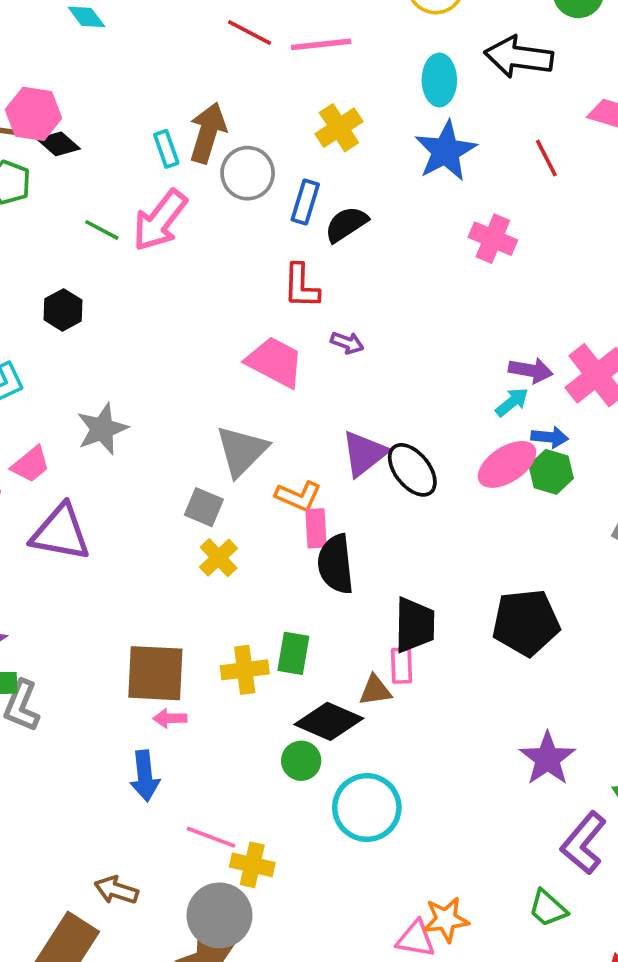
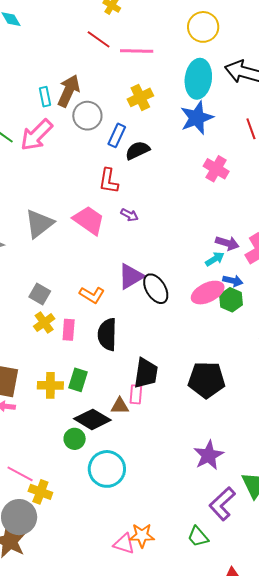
cyan ellipse: (439, 80) -> (198, 79), size x1.4
gray triangle: (242, 451) -> (39, 224), moved
pink rectangle: (316, 528) -> (69, 330), moved

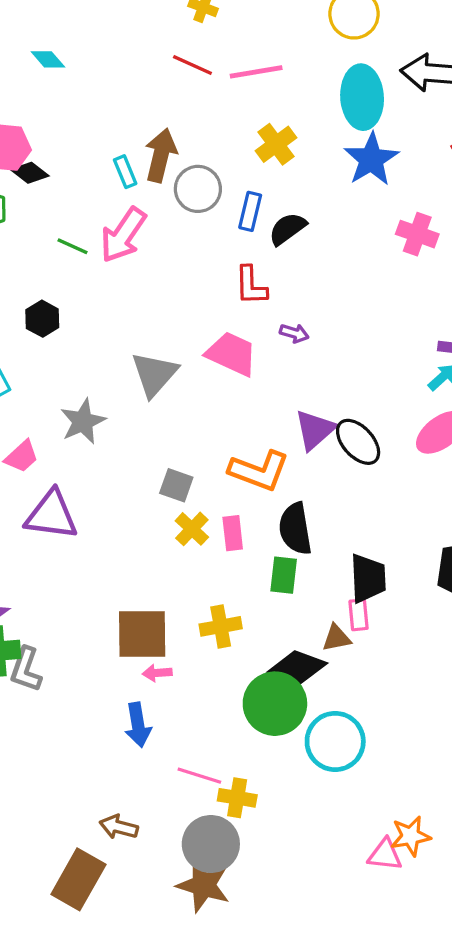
orange L-shape: (92, 295) -> (259, 471), size x1.5
green rectangle: (78, 380) -> (284, 575), moved
green circle: (75, 439) -> (275, 704), size x1.8

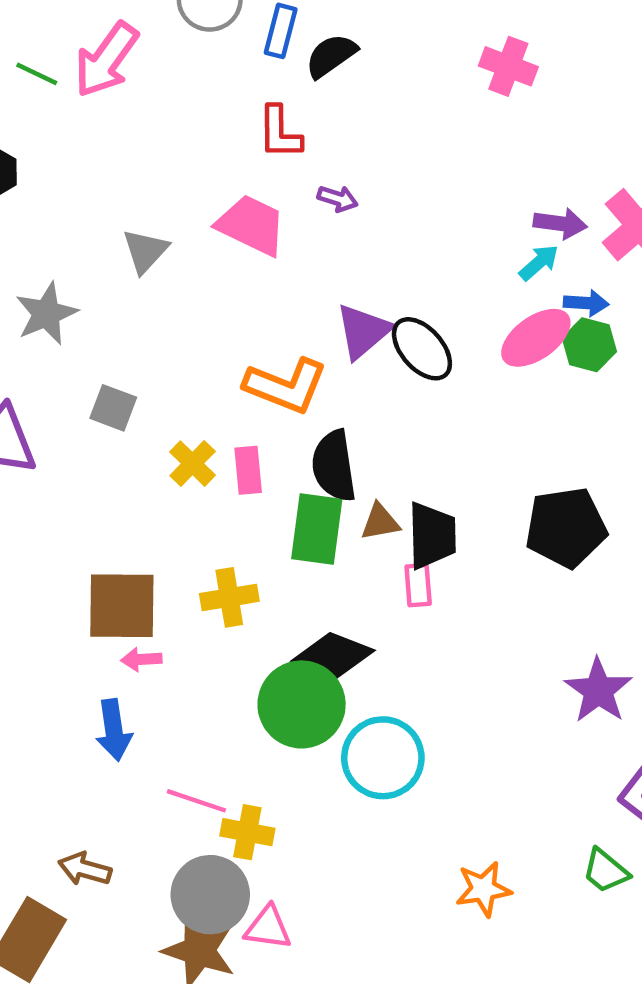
gray triangle: (154, 374) -> (145, 251), size x0.7
gray square: (176, 485) -> (113, 408), moved
green rectangle: (284, 575) -> (317, 529), size x1.4
brown triangle: (337, 638) -> (380, 522), moved
pink triangle: (385, 855) -> (268, 928), moved

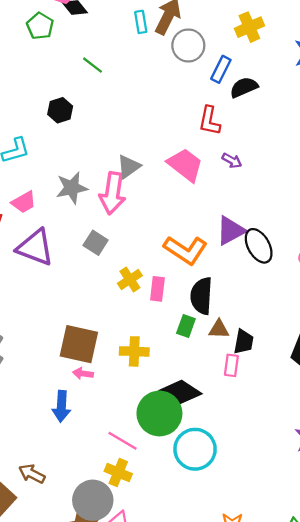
pink arrow: (106, 60) -> (112, 193), moved, turned -39
green rectangle: (317, 529) -> (186, 326), size x0.6
black trapezoid: (432, 536) -> (244, 342), size x0.7
pink line: (196, 801) -> (122, 441), moved

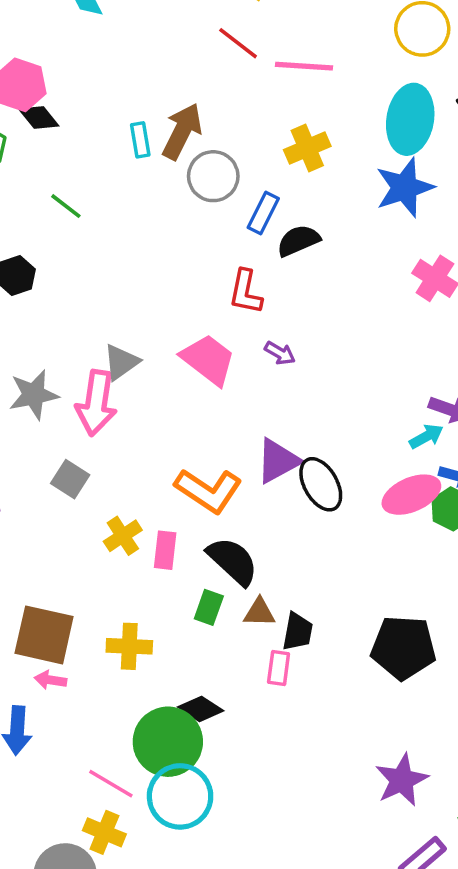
black semicircle: (201, 296) -> (233, 561), turned 129
black diamond: (181, 392) -> (201, 709), size x0.7
cyan circle: (195, 449) -> (180, 796), moved

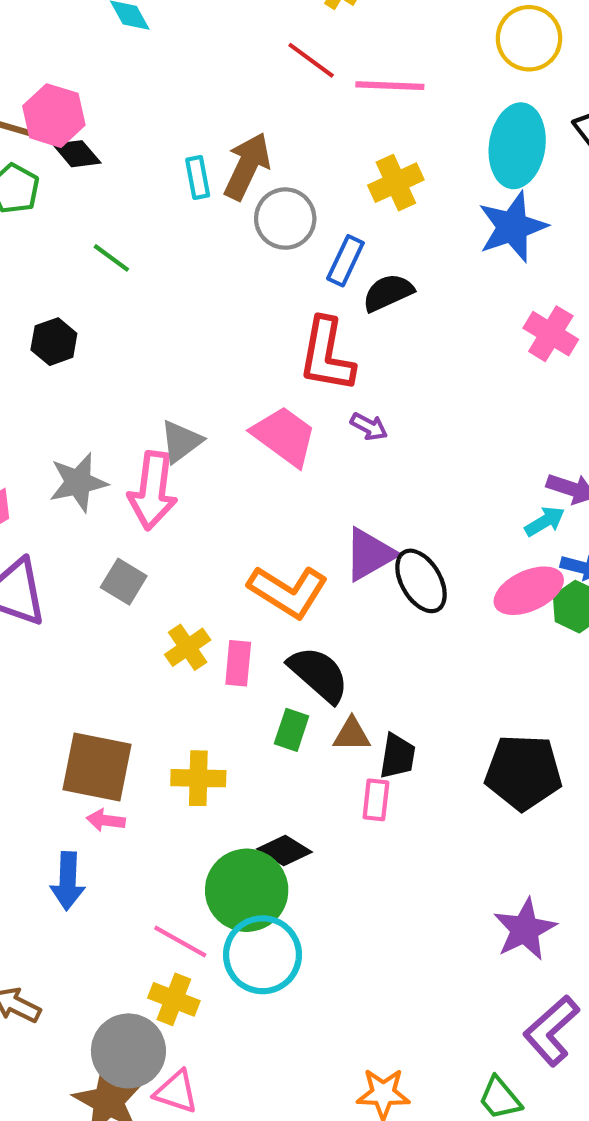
red L-shape: (246, 292) -> (327, 355), size x1.4

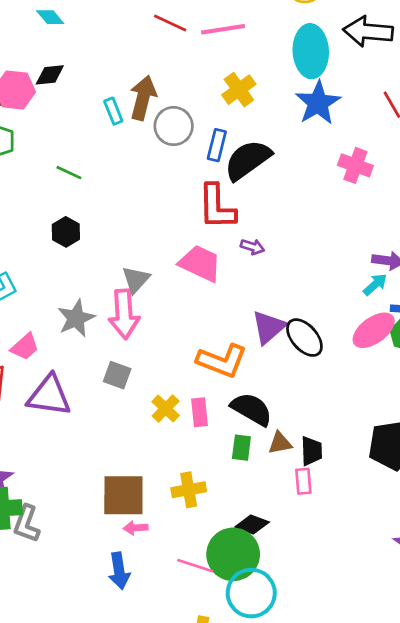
black diamond: (77, 154) -> (50, 75), moved, turned -44
black semicircle: (388, 293) -> (248, 160), size x1.5
black hexagon: (54, 342) -> (66, 232), moved
pink line: (180, 942) -> (195, 566), moved

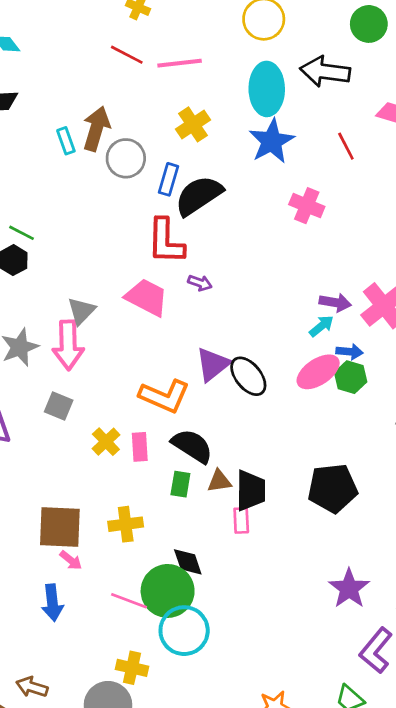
green line: (69, 173) -> (21, 233), moved
black trapezoid: (312, 451) -> (251, 490), size x1.4
black diamond: (252, 525) -> (188, 562), turned 48
pink arrow: (136, 528) -> (71, 560), turned -140

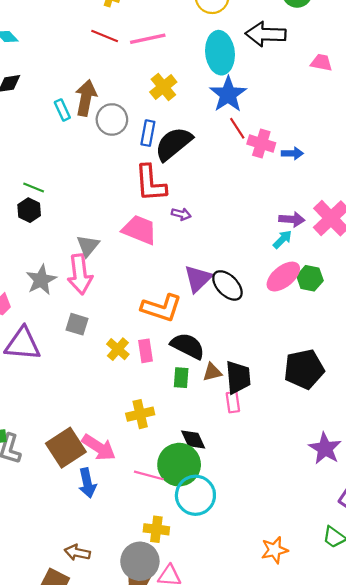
red line: (346, 146) -> (237, 128), moved
blue arrow: (349, 352) -> (292, 153), moved
brown square: (60, 527) -> (66, 448), moved, turned -30
pink arrow: (71, 560) -> (99, 447), size x1.8

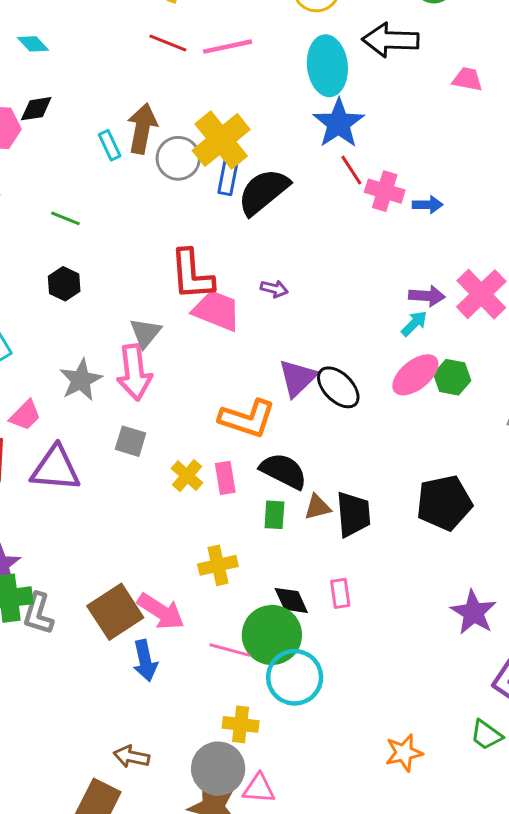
yellow cross: (163, 87) -> (221, 140), moved, size x1.5
red L-shape: (151, 183) -> (192, 275), moved
green line: (34, 188) -> (65, 218), moved
pink rectangle: (233, 402) -> (340, 593), moved

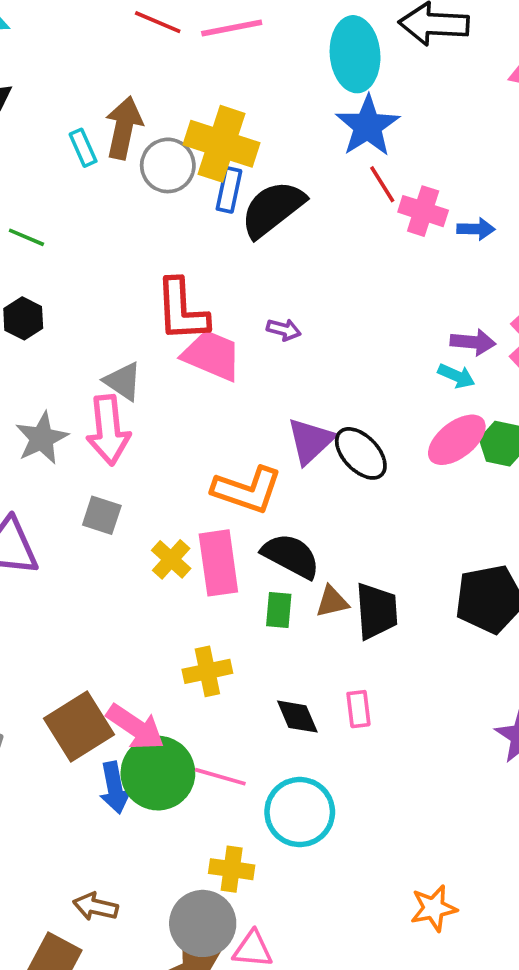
yellow cross: (221, 140) -> (221, 144), turned -34
cyan arrow: (414, 323) -> (456, 376), turned 68
gray triangle: (145, 333) -> (123, 381), turned -36
pink rectangle: (225, 478) -> (218, 563), size x1.6
green circle: (272, 635) -> (158, 773), moved

